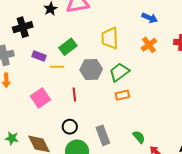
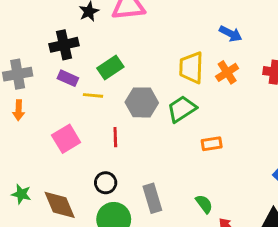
black cross: (23, 27) -> (64, 45), moved
yellow trapezoid: (110, 38) -> (191, 68), moved
orange rectangle: (122, 95) -> (212, 144), moved

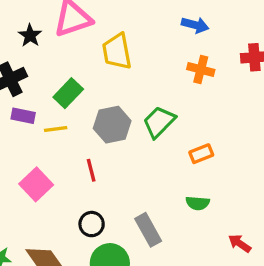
yellow trapezoid: (191, 68) -> (117, 51), moved
orange cross: (227, 72) -> (201, 70), turned -30
green semicircle: (204, 204) -> (198, 203), moved, turned 144

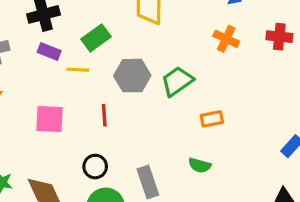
pink square: (36, 184) -> (49, 119), turned 36

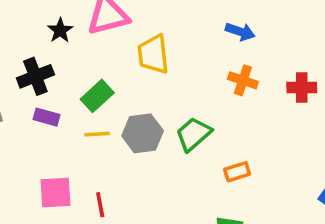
red cross: (279, 37) -> (302, 87), moved
yellow line: (78, 70) -> (97, 134), moved
red line: (104, 115) -> (100, 205), moved

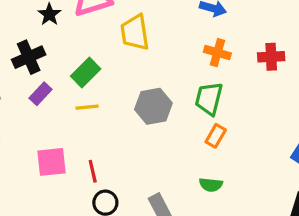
purple rectangle: (47, 117) -> (40, 94), turned -60
gray hexagon: (143, 133) -> (153, 106), moved
green trapezoid: (193, 134) -> (209, 99), moved, turned -32
orange rectangle: (237, 172) -> (216, 136), turned -40

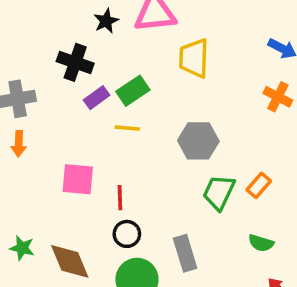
black cross: (29, 57) -> (75, 62), turned 32
purple rectangle: (40, 94) -> (97, 98), moved
green trapezoid: (209, 99) -> (219, 192), moved
green semicircle: (211, 185) -> (261, 243), moved

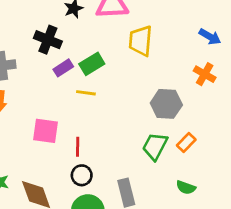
gray hexagon: (198, 141) -> (166, 104), moved

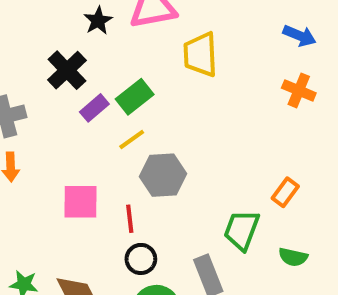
black cross: (48, 40) -> (67, 70), turned 32
yellow line: (86, 93) -> (132, 139), turned -36
gray hexagon: (166, 104) -> (163, 175), moved
green trapezoid: (155, 146) -> (242, 230), moved

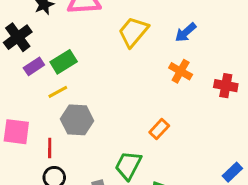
blue arrow: (299, 36) -> (186, 32), turned 110
yellow trapezoid: (200, 54) -> (133, 32), moved, turned 36
orange rectangle: (285, 192) -> (159, 129), moved

